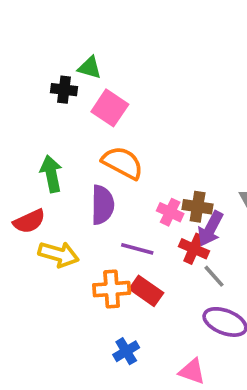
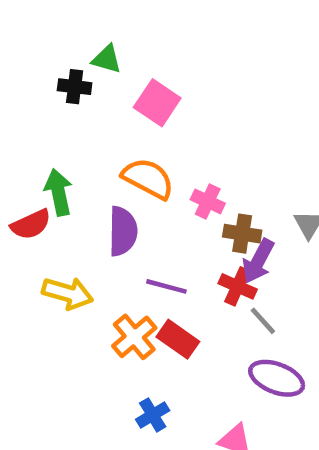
pink square: (110, 108) -> (157, 103), moved
pink cross: (170, 212) -> (208, 201), moved
red semicircle: (29, 221) -> (31, 224), moved
orange cross: (112, 289) -> (134, 337), turned -36

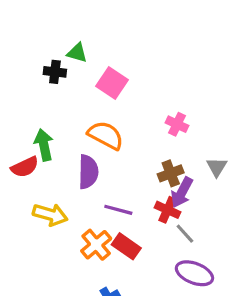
pink cross: (208, 201) -> (177, 124), moved
brown cross: (242, 234) -> (171, 173), turned -30

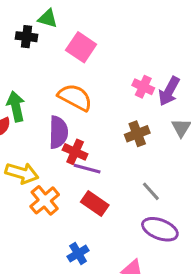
purple arrow: (182, 192) -> (169, 91), moved
red cross: (168, 210) -> (75, 152), moved
orange cross: (96, 245) -> (45, 200), moved

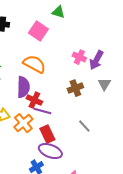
green triangle: (48, 18) -> (58, 12), moved
orange cross: (45, 200) -> (23, 123), moved
red rectangle: (95, 203) -> (47, 134), turned 30
purple ellipse: (160, 229) -> (50, 151), moved

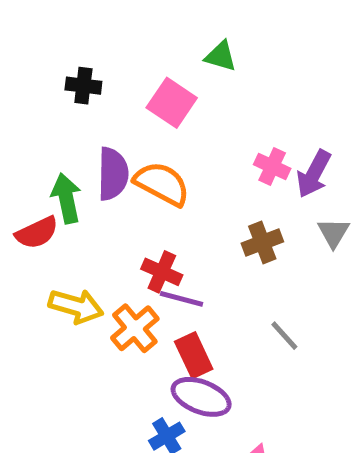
purple semicircle: (23, 87) -> (113, 174), moved

